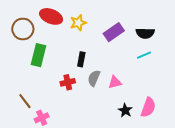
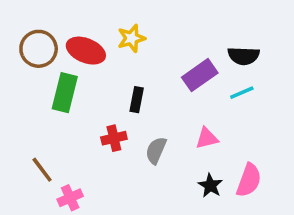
red ellipse: (51, 16) -> (86, 51), moved
purple rectangle: (114, 32) -> (200, 75), moved
gray semicircle: (94, 78) -> (156, 150), moved
pink triangle: (115, 82) -> (207, 138), moved

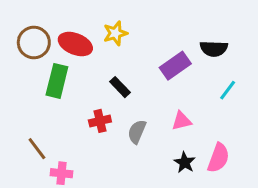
cyan line: (242, 93) -> (228, 90), moved, turned -30
black rectangle: (137, 100) -> (120, 87), turned -55
pink cross: (70, 198) -> (62, 173), turned 30

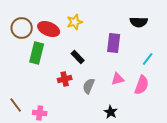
black semicircle: (214, 49) -> (139, 22), moved
purple rectangle: (175, 66) -> (114, 43), turned -48
brown line: (37, 149) -> (16, 105), moved
pink semicircle: (218, 158) -> (142, 85), moved
black star: (185, 162) -> (111, 112), moved

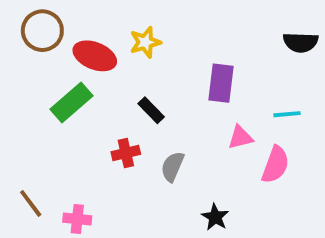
black semicircle: (139, 22) -> (301, 42), moved
brown circle: (22, 28) -> (42, 31), moved
green rectangle: (37, 53) -> (71, 102), turned 35
cyan line: (148, 59) -> (287, 114), turned 48
pink triangle: (118, 79) -> (240, 137), moved

